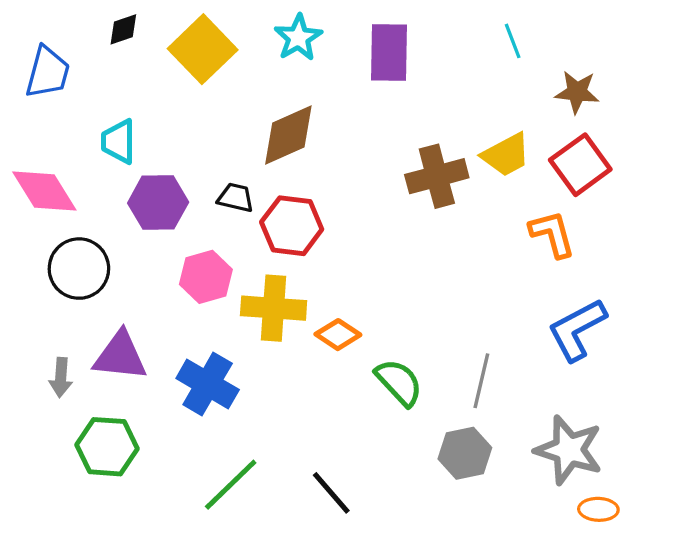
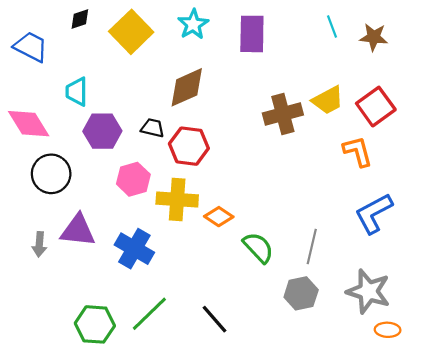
blue trapezoid: (48, 72) -> (31, 47), turned -78
brown star: (577, 92) -> (374, 37), moved
green hexagon: (107, 447) -> (95, 324), moved

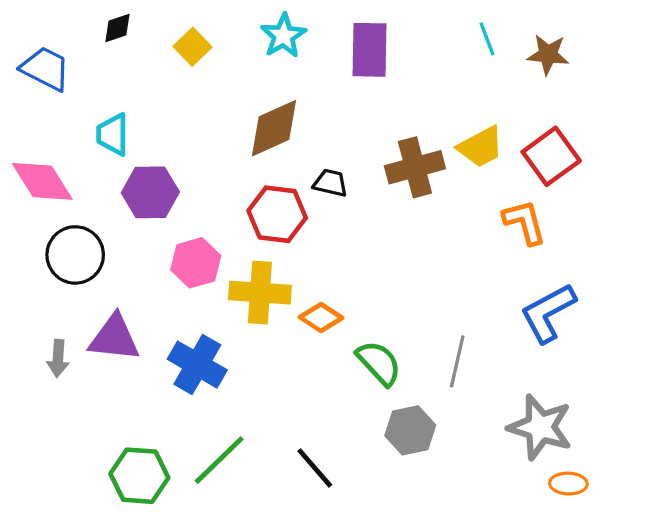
yellow square: (131, 32) -> (193, 47), size x0.6
black trapezoid: (153, 128) -> (330, 183), moved
gray hexagon: (301, 293) -> (410, 430), moved

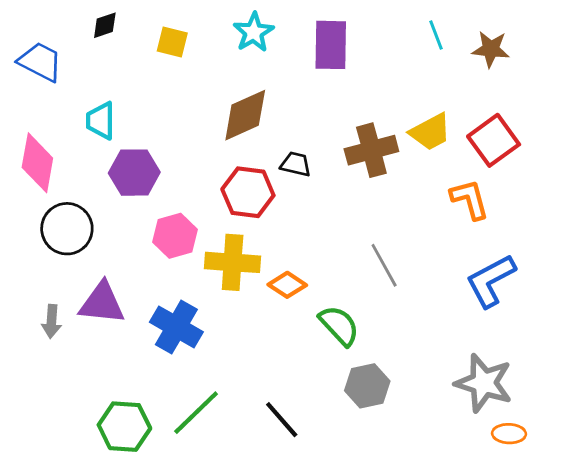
yellow square: (193, 47) -> (172, 42), turned -32
pink diamond: (42, 181) -> (37, 163), turned 42
gray line: (457, 361) -> (384, 265), moved, turned -42

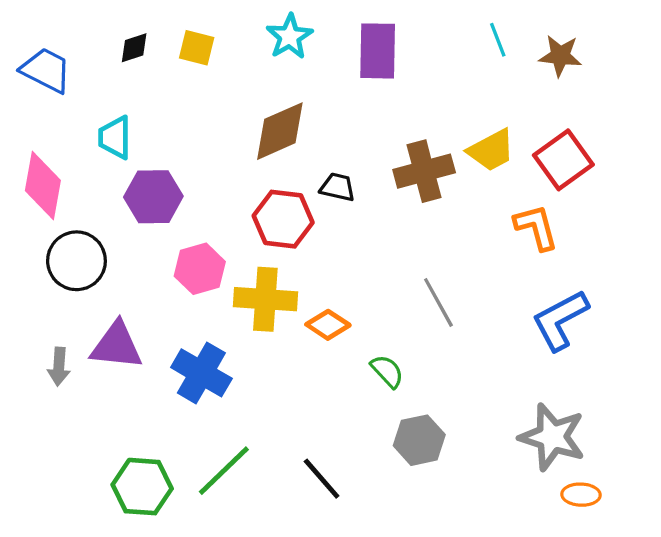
black diamond: (105, 25) -> (134, 48), moved
green semicircle: (339, 326) -> (387, 371), size x0.7

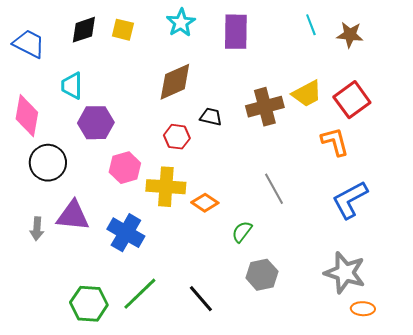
black diamond: (134, 48) -> (84, 30), size x1.4
red hexagon: (283, 219) -> (177, 137), size x0.7
green semicircle: (387, 371) -> (242, 232), turned -100

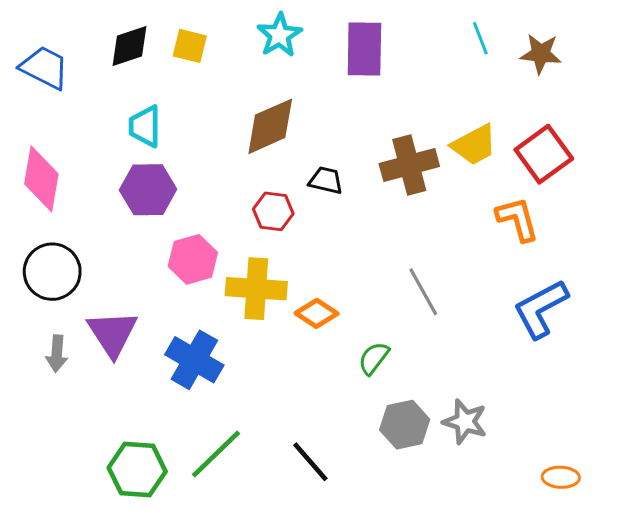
cyan trapezoid: (72, 86) -> (145, 126), moved
black circle: (48, 163) -> (52, 272), moved
purple triangle: (73, 216) -> (112, 333), turned 51
gray star: (345, 273) -> (465, 422), moved, size x0.7

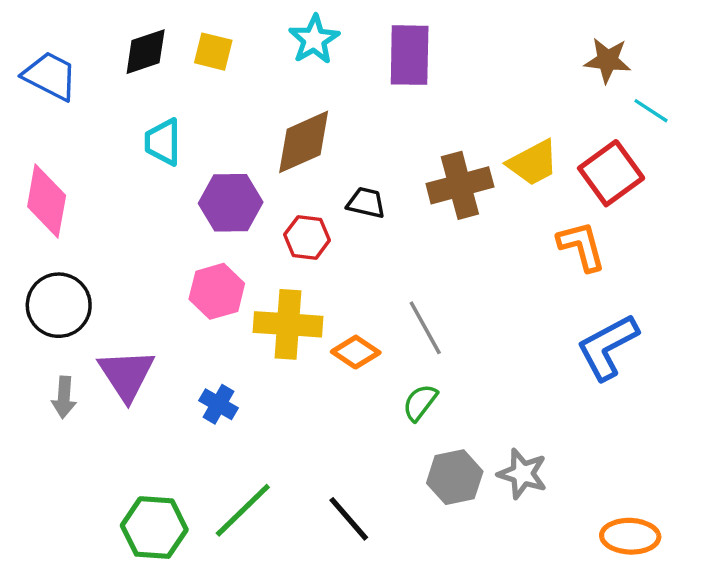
cyan line: (480, 38) -> (651, 111), moved, turned -36
purple hexagon: (148, 190) -> (231, 203), moved
gray line: (423, 292) -> (425, 328), moved
blue cross: (194, 360) -> (219, 404), size x0.6
orange ellipse: (561, 477) -> (630, 536), size x1.4

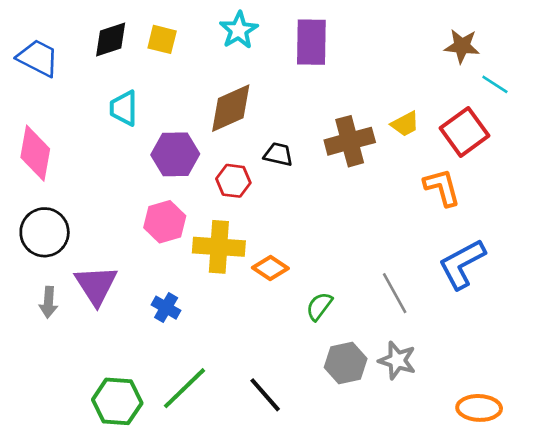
yellow trapezoid: (533, 163) -> (405, 124), size x0.7
gray line: (425, 328) -> (395, 293), moved

